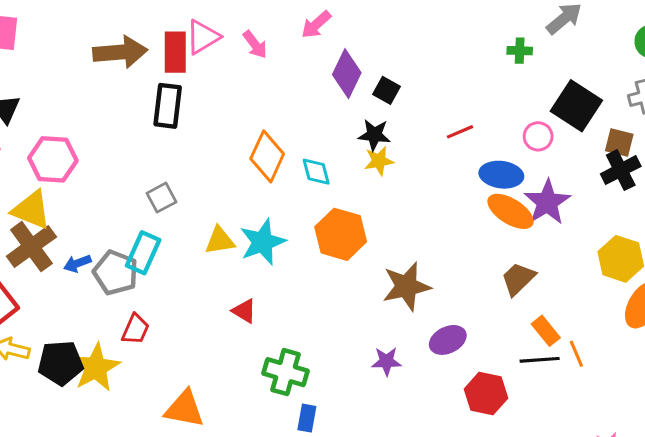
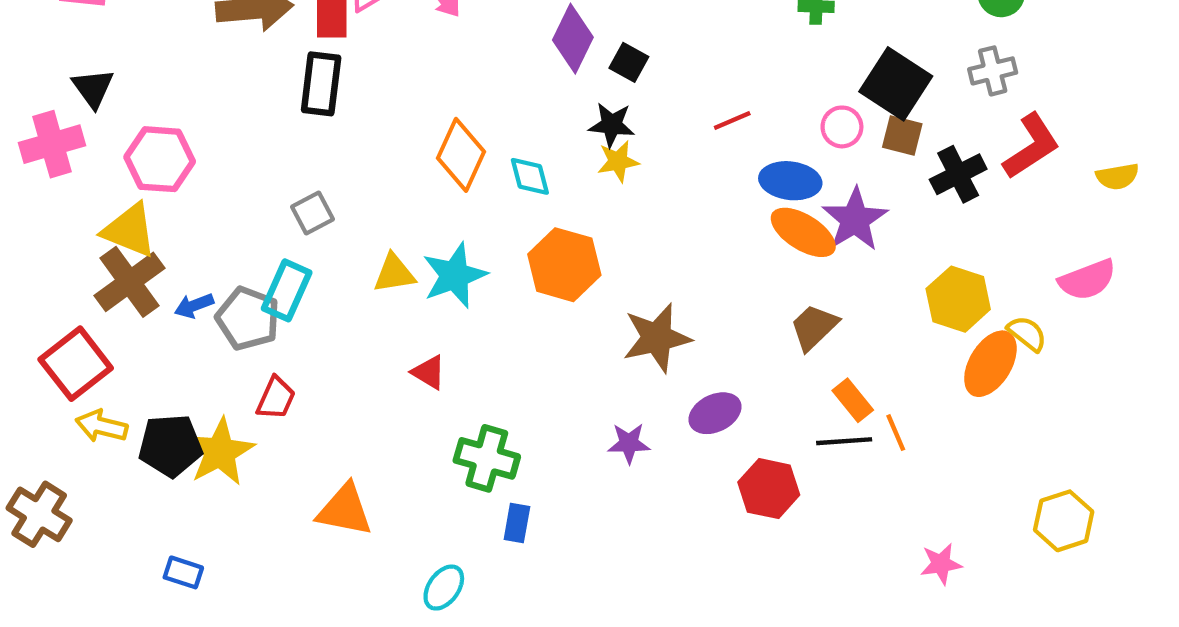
brown square: (619, 143) -> (902, 136), moved

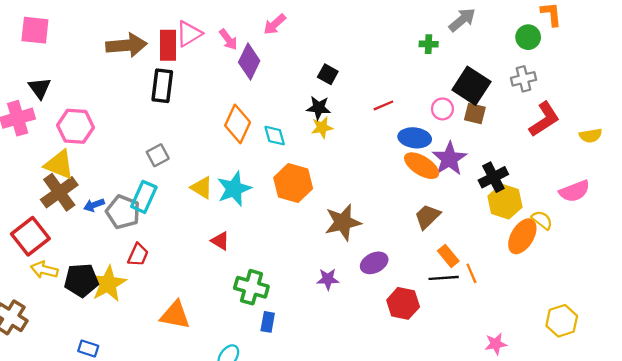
purple diamond: (573, 39) -> (249, 61), moved
black cross: (958, 174) -> (493, 177), moved
yellow triangle: (394, 273) -> (202, 188), turned 40

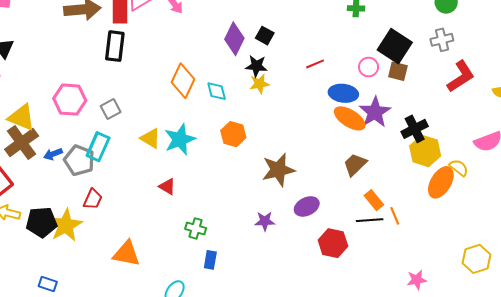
purple diamond: (249, 61) -> (234, 39), moved
pink hexagon: (75, 126) -> (70, 100), moved
orange hexagon: (293, 183) -> (233, 134), size x0.7
green cross: (251, 287) -> (196, 228), size x0.7

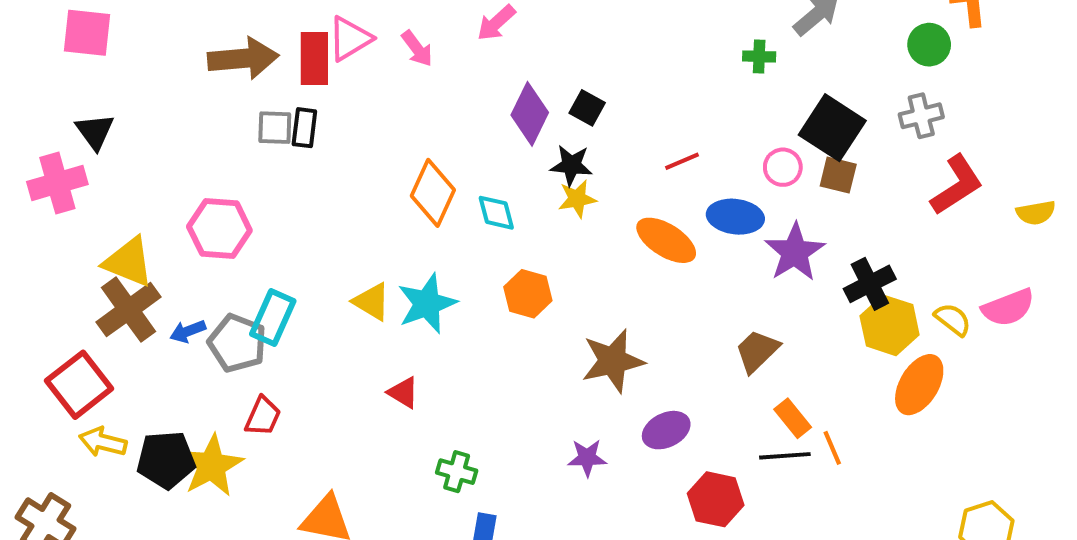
black rectangle: (115, 46) -> (304, 128), size x0.7
gray square: (111, 109) -> (275, 128), moved, turned 30
orange ellipse: (350, 118) -> (666, 240), moved
yellow semicircle: (459, 168) -> (953, 319), moved

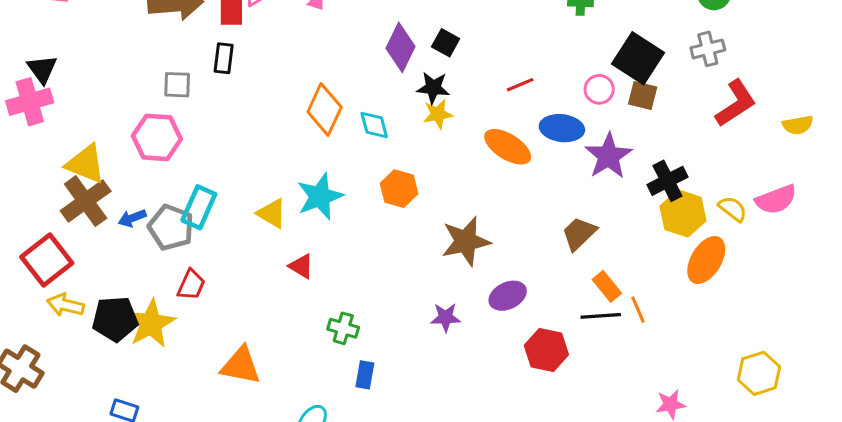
gray square: (275, 128) -> (177, 85), moved
black triangle: (95, 132) -> (42, 69), moved
yellow triangle: (372, 302) -> (272, 213), moved

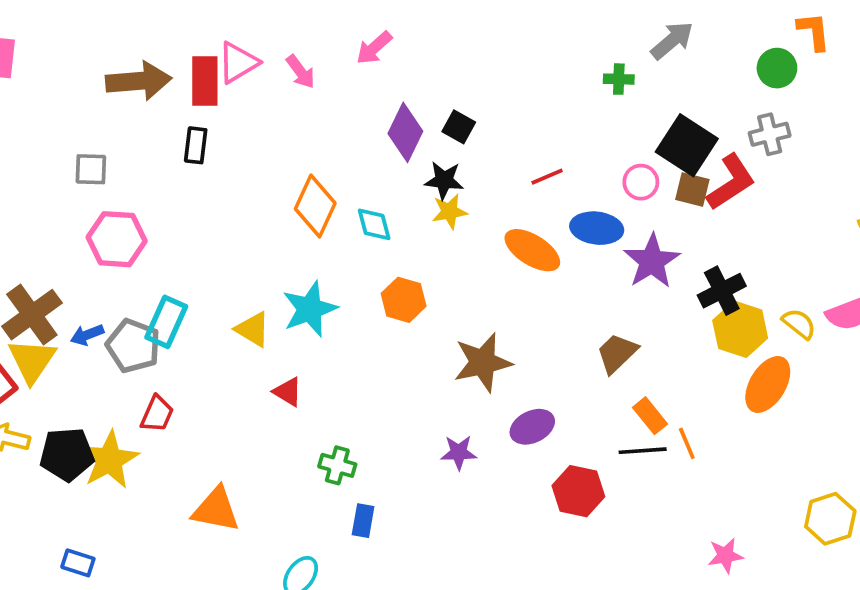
gray square: (177, 85) -> (91, 169), moved
red L-shape: (736, 103) -> (731, 182), moved
yellow triangle: (86, 164) -> (32, 361), moved, turned 42

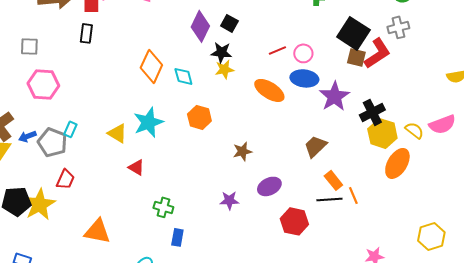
pink circle: (641, 182) -> (303, 53), moved
cyan rectangle: (166, 322) -> (70, 129), size x0.6
brown star: (483, 362) -> (242, 151), size x0.6

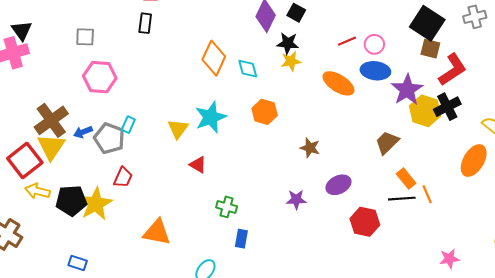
red L-shape: (377, 53) -> (453, 70), moved
yellow triangle: (117, 133) -> (178, 129), turned 35
yellow hexagon: (382, 133) -> (425, 111), moved
brown star: (242, 151) -> (310, 148), turned 30

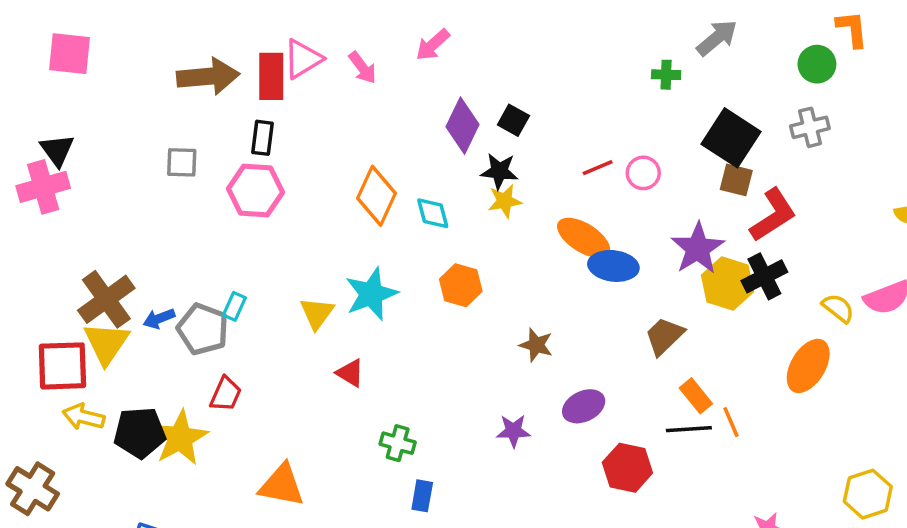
gray square: (85, 37) -> (182, 162), moved
blue ellipse: (375, 71) -> (613, 266), moved
pink hexagon: (100, 77) -> (255, 190), moved
red square: (25, 161) -> (62, 366), turned 36

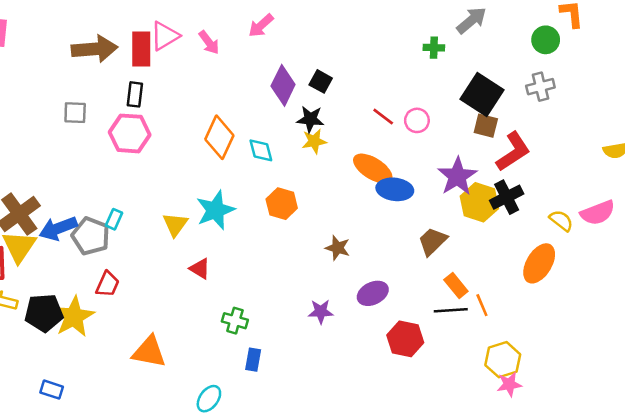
red line: (598, 168) -> (383, 117), turned 60
blue arrow: (159, 319) -> (58, 228), size x1.6
yellow hexagon: (868, 494) -> (503, 360), moved

